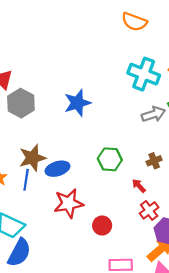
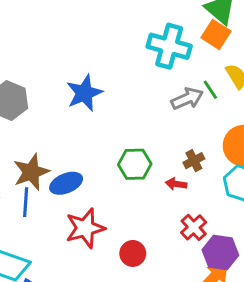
red arrow: (139, 186) -> (176, 184), moved, turned -32

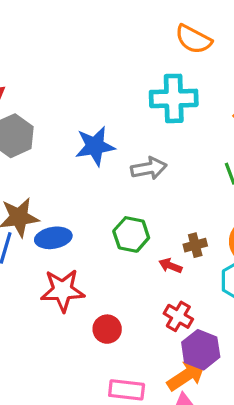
cyan cross: (169, 46) -> (174, 98), moved, turned -30
gray arrow: (187, 99) -> (149, 168), moved
red cross: (194, 227) -> (178, 316), turned -30

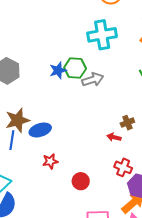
blue star: (95, 146) -> (58, 70), size x0.7
green hexagon: (131, 234) -> (75, 68), moved
red star: (63, 290) -> (50, 161), size x0.6

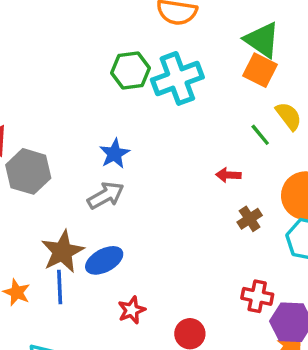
green hexagon: (75, 68) -> (131, 70), moved
gray arrow: (93, 80) -> (106, 195), moved
red arrow: (114, 137) -> (228, 175), moved

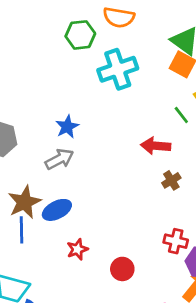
green hexagon: (131, 70) -> (80, 35), moved
red arrow: (228, 175) -> (156, 146), size x1.5

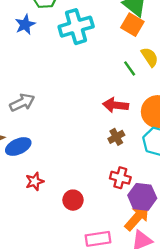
blue star: (67, 127) -> (25, 24), moved
red arrow: (156, 146) -> (116, 105), moved
brown cross: (171, 180) -> (116, 137), moved

